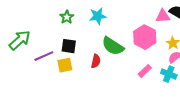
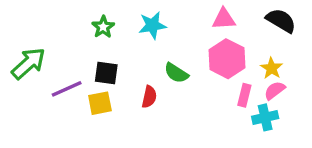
pink triangle: (163, 16) -> (224, 19), moved
green semicircle: (113, 46) -> (176, 73), size x0.7
pink rectangle: (145, 71) -> (244, 95), moved, turned -32
cyan cross: (169, 74) -> (265, 117), turned -35

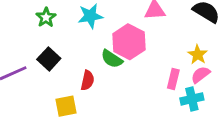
pink hexagon: (227, 59) -> (129, 42), moved
black square: (106, 73) -> (49, 59), turned 35
yellow square: (100, 103) -> (66, 106), moved

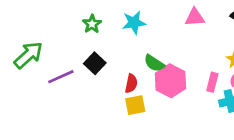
pink hexagon: (129, 42) -> (170, 81), moved
yellow square: (66, 106) -> (135, 105), moved

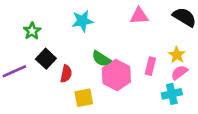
green star: (92, 24) -> (32, 31), moved
pink rectangle: (212, 82) -> (150, 66), moved
red semicircle: (131, 83) -> (66, 74), moved

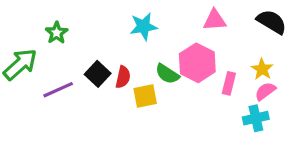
green star: (32, 31) -> (57, 33), moved
red semicircle: (66, 74) -> (123, 77), moved
pink hexagon: (116, 75) -> (197, 63), moved
yellow square: (84, 98) -> (145, 96), moved

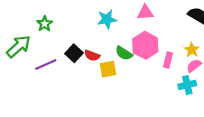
pink triangle: (215, 20) -> (145, 12), moved
red semicircle: (123, 77) -> (92, 55), turned 98

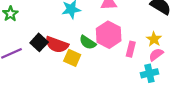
red semicircle: (92, 55) -> (57, 45), size x1.5
yellow square: (108, 69) -> (72, 58), turned 35

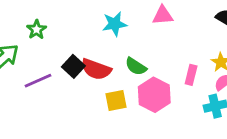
pink hexagon: (109, 35) -> (154, 95), moved
yellow square: (72, 58) -> (116, 100), moved, turned -35

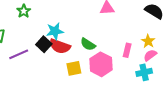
cyan star: (115, 24) -> (55, 31), moved
green star: (37, 30) -> (24, 11), moved

